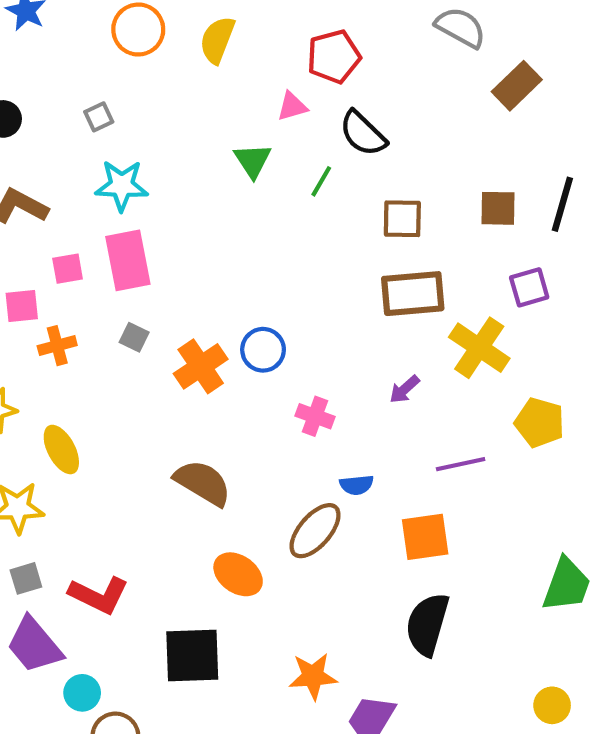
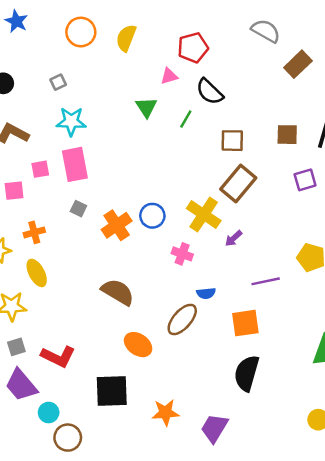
brown rectangle: (413, 294) -> (238, 184), turned -45
orange cross: (57, 346) -> (34, 232), moved
yellow cross: (479, 348) -> (204, 215), moved
orange star: (313, 676) -> (165, 413), moved

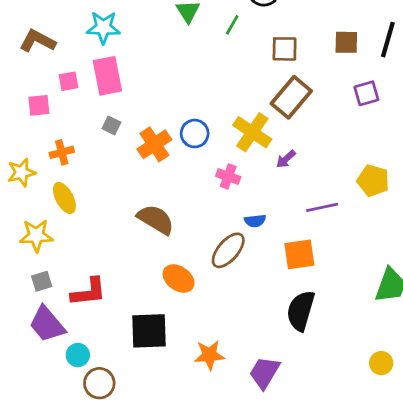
red L-shape: (58, 356) -> (89, 292), turned -32

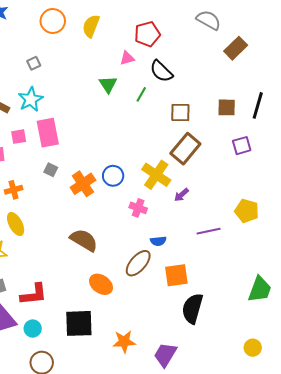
cyan star: (103, 27) -> (31, 99), moved, turned -30
orange square: (299, 254) -> (176, 275), moved
cyan circle: (78, 355) -> (33, 329), moved

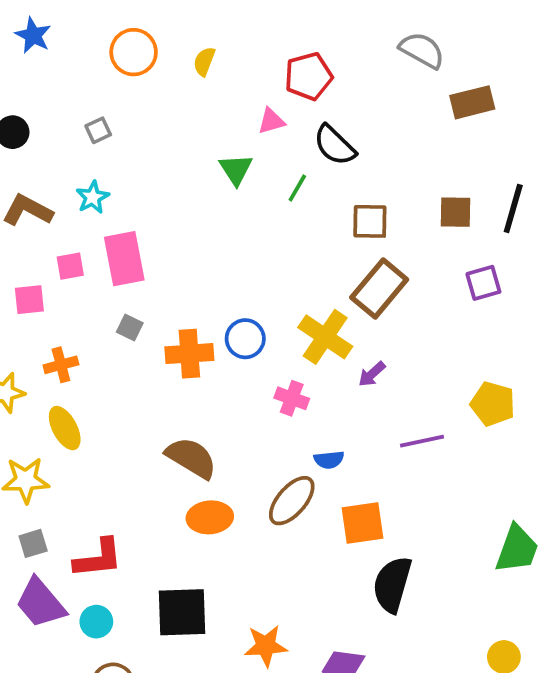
yellow semicircle: (91, 26) -> (204, 61), size x0.7
brown rectangle: (236, 48) -> (472, 102), turned 30
cyan star: (31, 99) -> (93, 197), size x0.7
orange cross: (83, 184) -> (189, 354), turned 30
orange ellipse: (101, 284) -> (210, 517), moved, turned -40

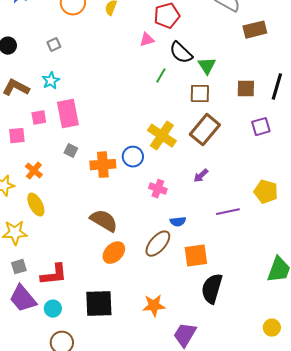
green triangle: (236, 169) -> (207, 66), moved
yellow cross: (325, 337) -> (162, 136), moved
orange cross: (61, 365) -> (34, 171), turned -36
orange ellipse: (210, 517) -> (114, 253), turned -40
orange star: (266, 646) -> (154, 306), moved

